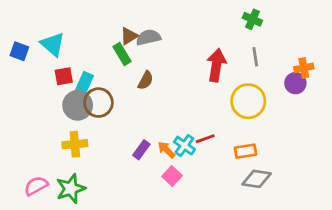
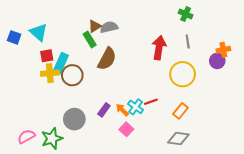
brown semicircle: (146, 80) -> (107, 59), size x1.6
gray circle: (78, 105) -> (74, 119), moved
yellow cross: (75, 144) -> (50, 73), moved
orange rectangle: (245, 151) -> (180, 111), turned -42
gray diamond: (257, 179) -> (178, 138), moved

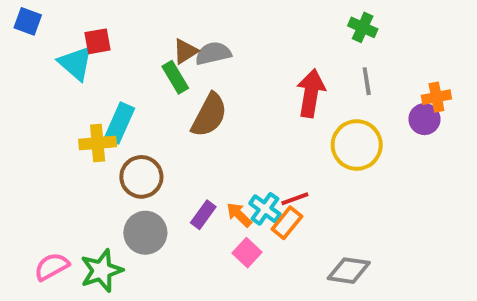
blue square: (14, 37) -> (28, 21), moved
red square: (47, 56) -> (98, 41), moved
brown circle: (72, 75) -> (141, 177), moved
orange rectangle: (180, 111) -> (287, 223), moved

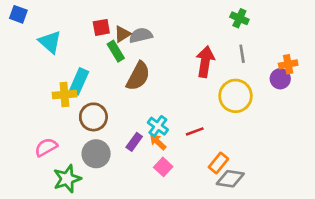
red square: (98, 41) -> (101, 27), moved
cyan cross: (265, 209) -> (158, 126), moved
orange rectangle: (287, 223) -> (218, 163), moved
pink semicircle: (52, 267) -> (46, 147), moved

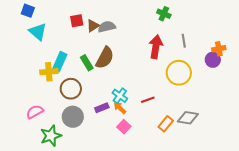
blue square: (18, 14) -> (28, 11), moved
green cross: (239, 18) -> (164, 14), moved
green rectangle: (116, 51) -> (87, 63), moved
purple rectangle: (134, 142) -> (102, 108), turned 32
gray diamond: (230, 179) -> (188, 118), moved

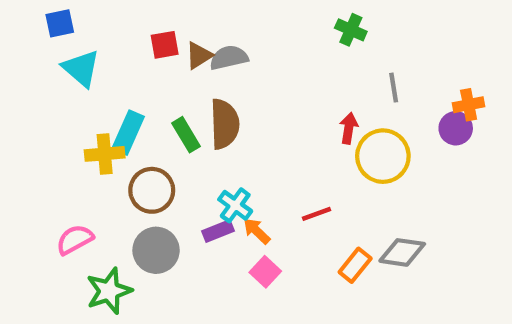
blue square: (28, 11) -> (60, 23), turned -32
red arrow: (156, 47) -> (349, 128), moved, size x0.6
brown semicircle: (105, 58) -> (225, 124), turned -30
cyan cross: (120, 96) -> (235, 205), moved

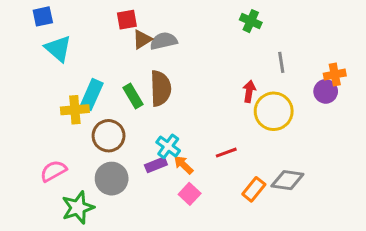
red square: (165, 45) -> (127, 20), moved

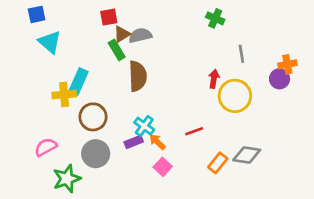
green rectangle: (133, 96) -> (117, 50), moved

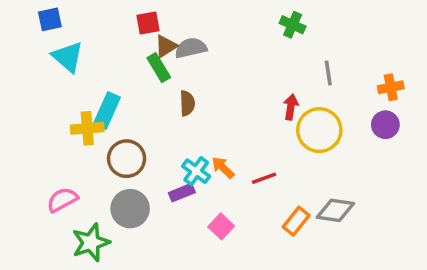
brown semicircle: (138, 76) -> (187, 103), size x0.6
purple circle: (280, 79) -> (385, 125), moved
orange arrow: (157, 142) -> (223, 168), moved

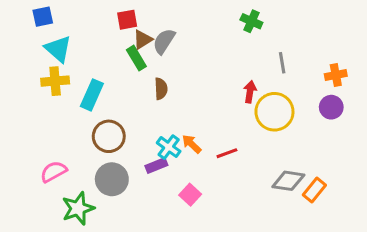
gray semicircle: (191, 48) -> (164, 41), turned -44
yellow cross: (87, 128) -> (55, 81), moved
orange rectangle: (296, 221) -> (314, 190), moved

